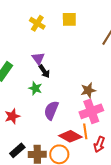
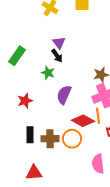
purple triangle: (38, 58) -> (59, 43), moved
black rectangle: (17, 150) -> (30, 135), turned -49

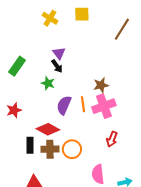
red star: (25, 101) -> (14, 110), moved
orange line: (98, 116) -> (83, 104), moved
red diamond: (83, 121) -> (48, 129), moved

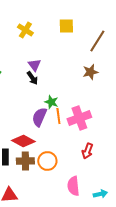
yellow square: (82, 14) -> (66, 26), moved
green star: (48, 83) -> (51, 102), moved
brown star: (101, 85) -> (90, 72), moved

